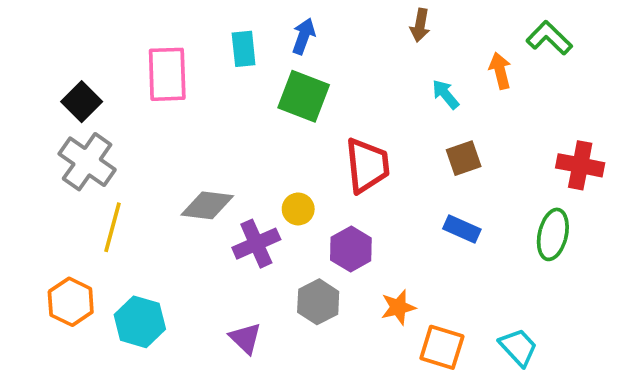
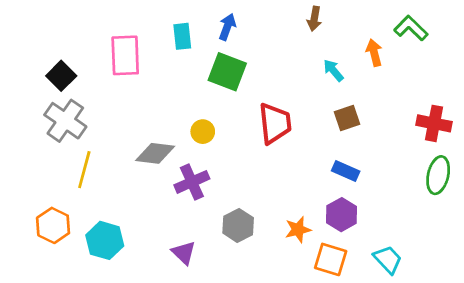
yellow circle: (298, 209) -> (203, 132), moved
green ellipse: (553, 234) -> (438, 175), moved
purple hexagon: (351, 249) -> (342, 215), moved

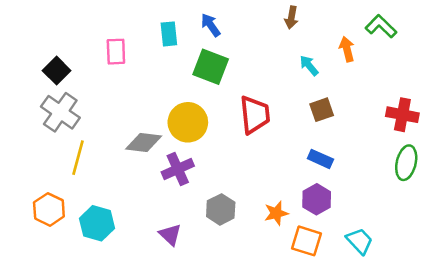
blue arrow: (227, 27) -> (211, 25), turned -55
pink rectangle: (125, 55) -> (116, 52), size x0.7
yellow circle: (203, 132) -> (188, 122), size x1.8

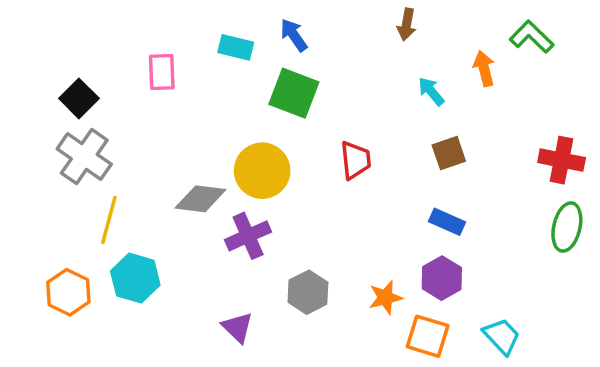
cyan rectangle: (169, 34) -> (236, 47), turned -70
red trapezoid: (255, 115) -> (355, 160), size x0.7
cyan hexagon: (97, 223) -> (135, 278), moved

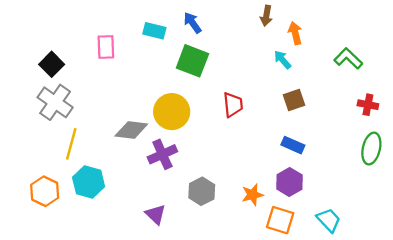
green L-shape: (532, 37) -> (348, 58), moved
orange arrow: (484, 68) -> (295, 33), moved
red cross: (562, 160) -> (368, 105), size x0.7

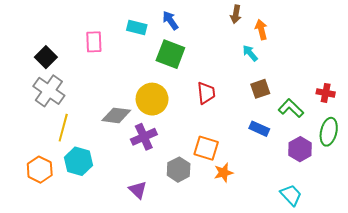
green L-shape: (348, 58) -> (291, 108), moved
purple hexagon: (289, 182) -> (300, 149), moved
orange square: (280, 220) -> (206, 148), moved

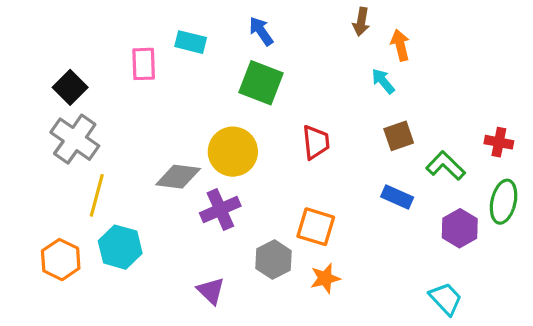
cyan rectangle: (137, 28) -> (191, 42), moved
orange star: (224, 173) -> (325, 278), moved

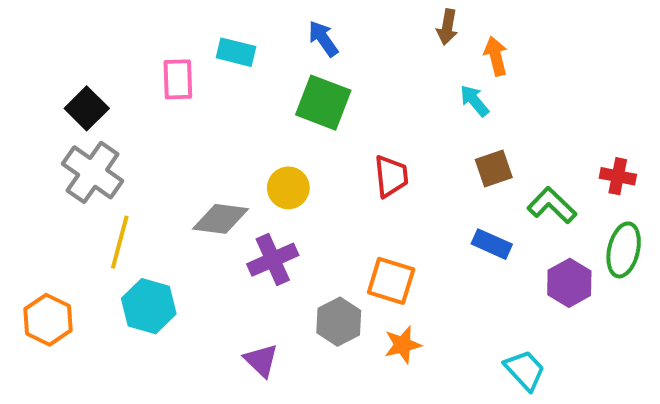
yellow circle: (233, 152) -> (288, 188), size x0.7
orange hexagon: (61, 260) -> (48, 320), moved
cyan trapezoid: (446, 299) -> (525, 370), moved

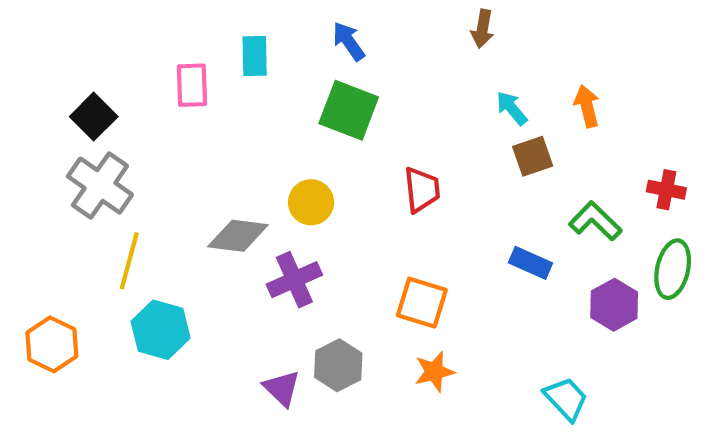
cyan rectangle: (236, 52) -> (255, 56), turned 75
orange arrow: (496, 56) -> (587, 106), moved
brown square: (494, 168) -> (533, 156), moved
gray hexagon: (339, 322) -> (338, 365), moved

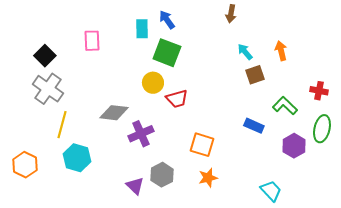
cyan rectangle: (255, 56) -> (142, 29), moved
red trapezoid: (422, 190) -> (177, 99), moved, turned 80
yellow circle: (311, 202) -> (153, 83), moved

